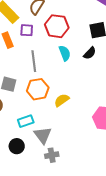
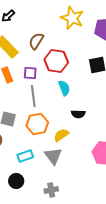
purple square: (27, 30) -> (30, 73), moved
black semicircle: (90, 53) -> (78, 114), moved, turned 48
gray triangle: (43, 135) -> (53, 156), moved

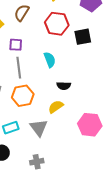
red hexagon: (56, 61) -> (57, 24), moved
yellow semicircle: (61, 135) -> (56, 107), moved

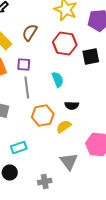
orange hexagon: (23, 96) -> (43, 116), moved
gray triangle: (39, 128) -> (69, 162), moved

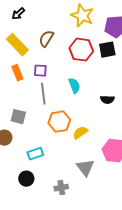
black square: (91, 57) -> (107, 50), moved
black semicircle: (72, 106) -> (107, 100), moved

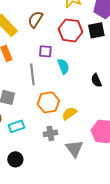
purple square: (40, 71) -> (45, 51), moved
black semicircle: (107, 100) -> (96, 80), turned 64
cyan rectangle: (35, 154) -> (16, 126), moved
gray cross: (61, 188) -> (50, 133), moved

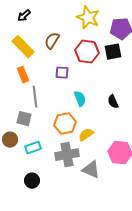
cyan semicircle: (63, 66) -> (80, 99), moved
gray line: (32, 74) -> (35, 97), moved
gray cross: (50, 133) -> (67, 155), size x1.6
gray triangle: (74, 148) -> (91, 170), turned -30

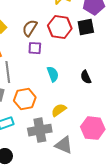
brown semicircle: (52, 41) -> (30, 28), moved
orange hexagon: (65, 124) -> (25, 99), moved

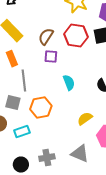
yellow semicircle: (59, 110) -> (85, 119), moved
gray cross: (40, 130) -> (47, 158), moved, size x0.7

